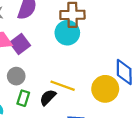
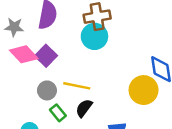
yellow line: (63, 86) -> (77, 86), moved
green rectangle: (23, 98) -> (58, 113), turned -49

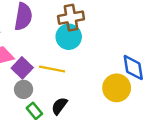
purple square: (46, 56) -> (22, 68), moved
yellow line: (77, 86) -> (52, 69), moved

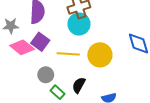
purple square: (22, 68) -> (40, 42), moved
yellow circle: (117, 88) -> (100, 55), moved

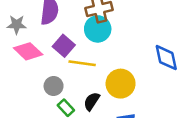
purple square: (40, 42) -> (64, 46), moved
yellow circle: (100, 55) -> (121, 84), moved

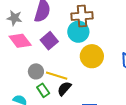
yellow line: (82, 63) -> (57, 76), moved
yellow circle: (121, 84) -> (92, 56), moved

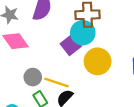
purple square: (49, 41) -> (71, 45), moved

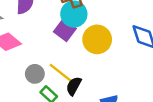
yellow line: (56, 83) -> (61, 73), turned 35

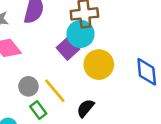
black semicircle: (74, 86) -> (86, 108), moved

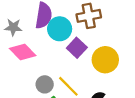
cyan circle: (81, 34) -> (60, 29), moved

